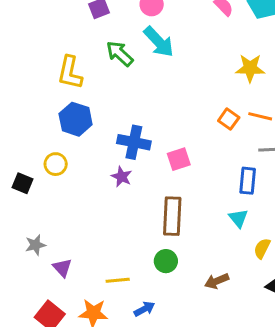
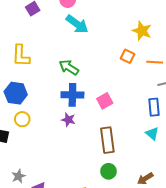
green arrow: (120, 54) -> (69, 67), moved
yellow star: (250, 68) -> (142, 31), turned 30
blue hexagon: (76, 119) -> (16, 93), moved
orange square: (229, 119) -> (127, 56), moved

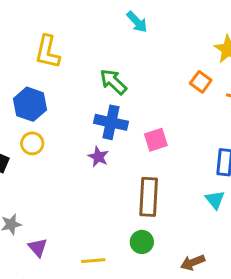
cyan arrow: (77, 24) -> (137, 22), size x0.7

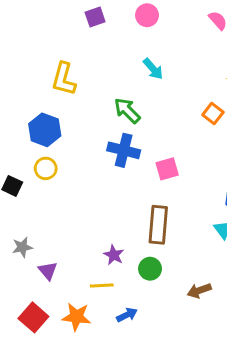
cyan arrow: (137, 22) -> (153, 69), moved
purple star: (98, 157) -> (114, 255), moved

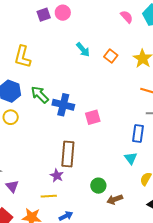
pink circle: (147, 15) -> (63, 13), moved
green arrow: (127, 110) -> (40, 95), moved
orange square: (213, 113) -> (111, 56), moved
brown rectangle: (158, 225) -> (68, 154), moved
green circle: (150, 269) -> (98, 186), moved

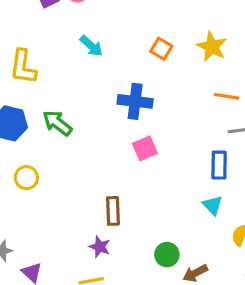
cyan arrow: (83, 50) -> (91, 46), moved
blue cross: (63, 105) -> (135, 101), moved
yellow circle: (11, 117) -> (26, 178), moved
brown rectangle: (68, 154) -> (113, 211), size x0.7

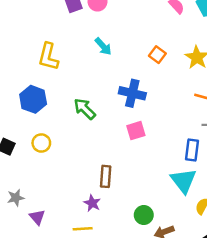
green arrow: (57, 123) -> (85, 109), moved
cyan triangle: (212, 205) -> (183, 181), size x1.6

